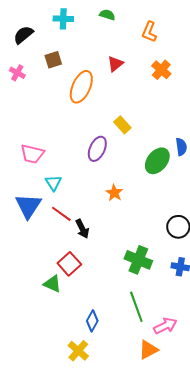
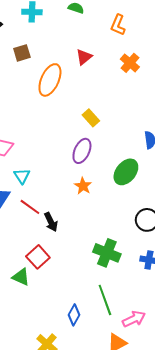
purple ellipse: (97, 149) -> (82, 151), moved
green ellipse: (157, 161) -> (126, 172), moved
blue diamond: (92, 321) -> (74, 315), moved

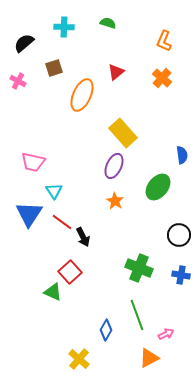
orange L-shape: (118, 25) -> (164, 41), moved
yellow rectangle: (91, 118) -> (123, 133), size x1.6
pink arrow: (134, 319) -> (166, 334), size x0.7

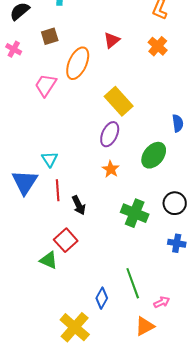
pink trapezoid: (33, 162) -> (46, 85), moved, turned 110
red line: (62, 222) -> (58, 190), turned 50
green cross: (139, 268) -> (135, 213), moved
yellow cross: (79, 359) -> (75, 327), size x1.4

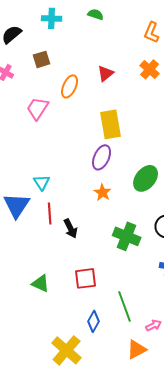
red triangle: (112, 40) -> (106, 73), moved
orange ellipse: (78, 63) -> (70, 86), size x0.7
yellow rectangle: (119, 101) -> (111, 124), turned 32
red square: (66, 240) -> (86, 278), moved, turned 35

